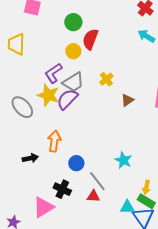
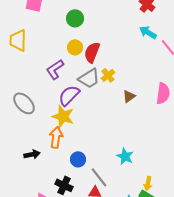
red semicircle: (90, 39) -> (92, 52), moved
gray trapezoid: (73, 82) -> (89, 78), moved
yellow star: (48, 95) -> (63, 116), moved

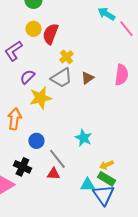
gray trapezoid: (89, 78) -> (61, 78), moved
purple semicircle: (69, 95) -> (27, 77), size x0.7
yellow star: (63, 116) -> (40, 98), moved, turned -30
yellow arrow: (148, 183) -> (106, 165), turned 56

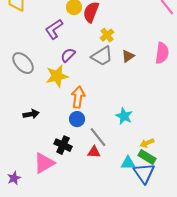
yellow star: (40, 98) -> (57, 76), moved
orange arrow: (14, 119) -> (78, 97), moved

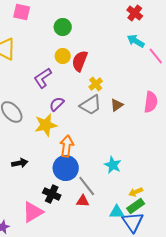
blue circle: (77, 119) -> (66, 168), size x1.6
green rectangle: (147, 157) -> (136, 206), turned -66

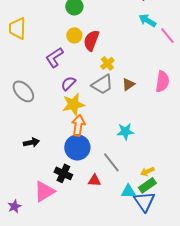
yellow star: (46, 125) -> (73, 104), moved
cyan star: (113, 165) -> (125, 131), moved, turned -30
gray line: (87, 186) -> (111, 162), moved

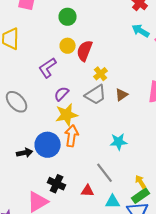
blue circle: (77, 147) -> (48, 145), moved
yellow arrow: (147, 171) -> (141, 182), turned 80
cyan triangle: (128, 191) -> (113, 202), moved

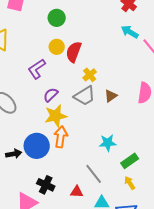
green rectangle: (141, 196) -> (130, 161), moved

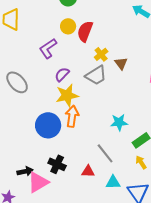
brown triangle: (111, 96) -> (121, 63), moved, turned -32
black arrow: (14, 154) -> (25, 171), moved

